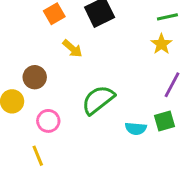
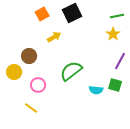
yellow arrow: (72, 49) -> (54, 37), turned -72
green square: (164, 121) -> (115, 85), turned 32
yellow line: (38, 156) -> (31, 108), turned -32

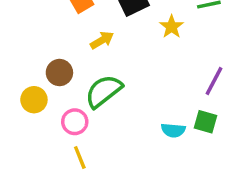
yellow star: (113, 34) -> (172, 27), moved
green semicircle: (71, 71) -> (104, 91), moved
yellow line: (31, 108) -> (80, 157), moved, turned 32

